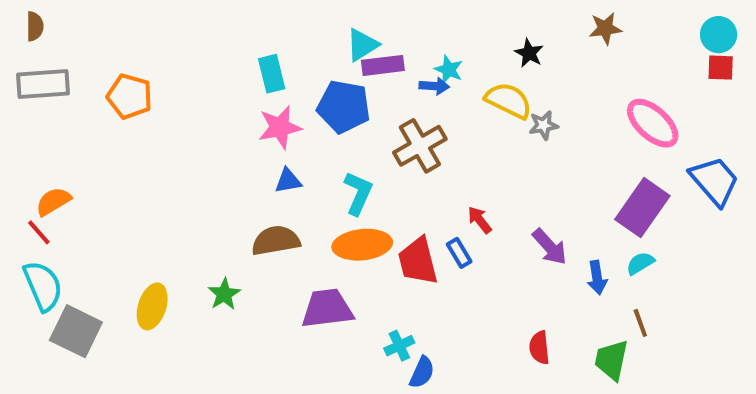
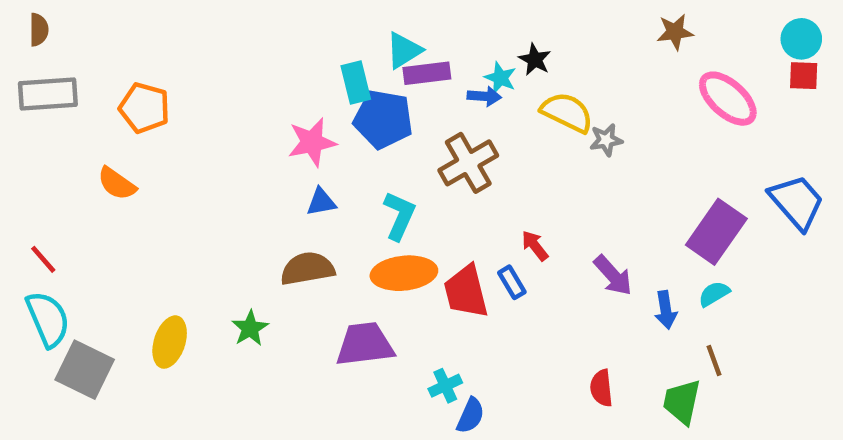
black star: (529, 53) -> (535, 60), moved
cyan rectangle: (272, 74) -> (356, 83), moved
pink ellipse: (653, 123) -> (728, 99), moved
orange semicircle: (53, 201) -> (117, 184), moved, turned -114

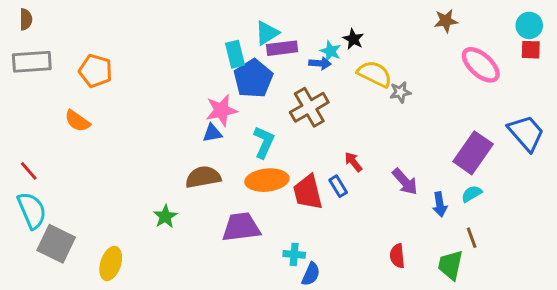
blue pentagon: (383, 119) -> (253, 78), turned 30
pink star: (312, 142) -> (221, 110), moved
yellow ellipse: (170, 342) -> (111, 263), moved
cyan cross: (445, 386) -> (294, 254), turned 30

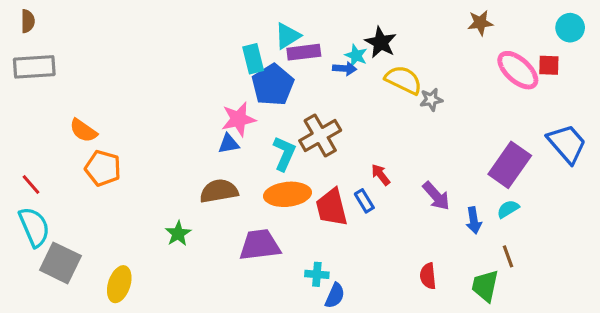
black star: (353, 39) -> (381, 42), size x1.4
red square: (531, 50) -> (549, 65), moved
orange pentagon: (96, 71) -> (103, 168), moved
brown cross: (309, 107) -> (320, 135), moved

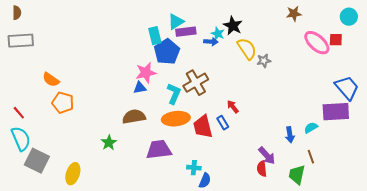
yellow semicircle: (403, 80) -> (247, 49), turned 30
purple rectangle: (510, 165) -> (336, 112), moved, turned 52
purple arrow: (436, 196) -> (267, 156), moved

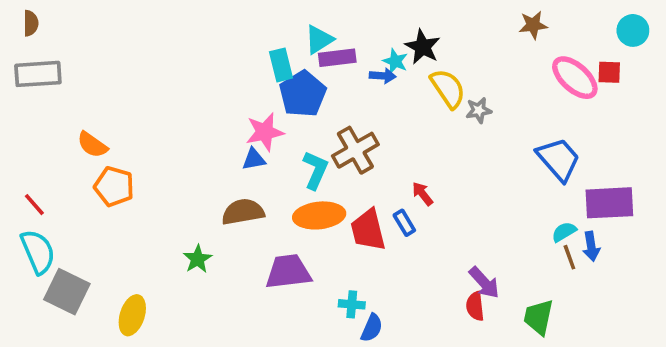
blue trapezoid: (347, 88) -> (559, 159), moved
blue arrow: (290, 135) -> (591, 246), moved
brown line: (311, 157) -> (569, 257), moved

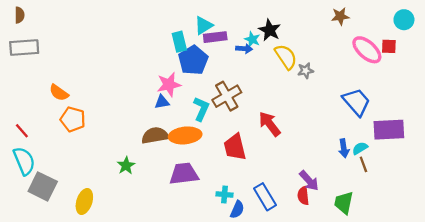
red arrow: (422, 194) -> (270, 124), size x1.6
orange ellipse: (319, 215) -> (185, 135), moved
blue rectangle: (404, 223) -> (265, 197), moved, size x1.6
blue arrow: (591, 246) -> (344, 148), moved

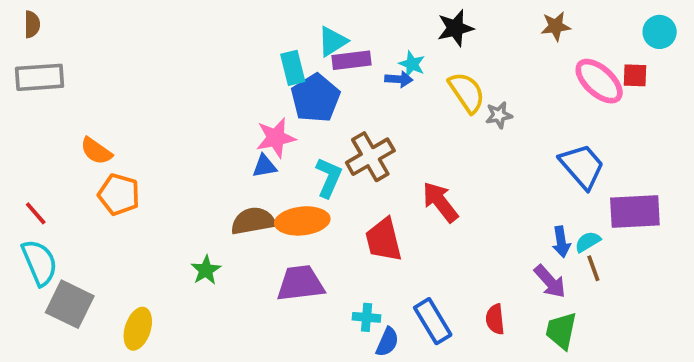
black star: (270, 30) -> (455, 28), moved, turned 30
purple arrow: (309, 181) -> (550, 281), moved

